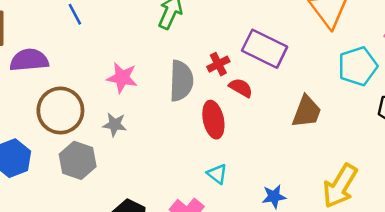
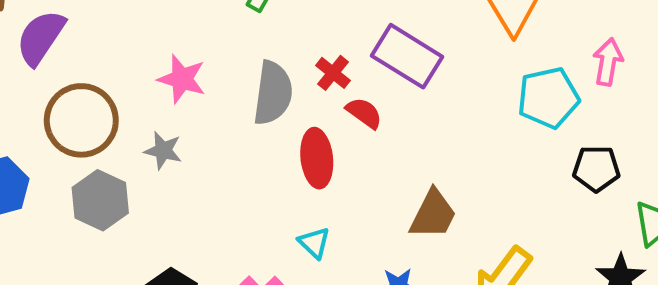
purple semicircle: (29, 60) -> (41, 37), turned -57
red cross: (218, 64) -> (333, 73), turned -30
brown trapezoid: (307, 112) -> (433, 214), moved

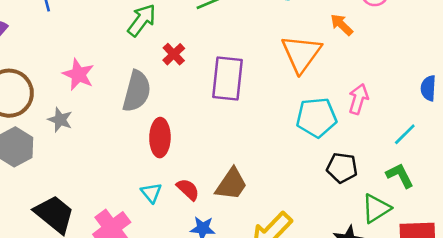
purple rectangle: (407, 56) -> (228, 78), turned 57
red cross: (333, 73) -> (174, 54), moved
red semicircle: (364, 113) -> (188, 189), moved

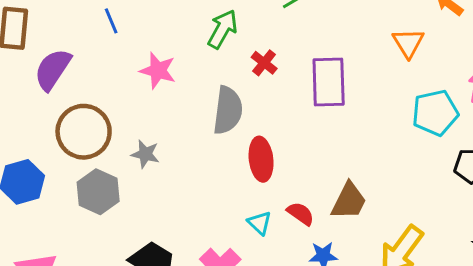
orange triangle: (301, 54) -> (408, 43), size x0.7
pink star: (78, 74) -> (158, 71), moved

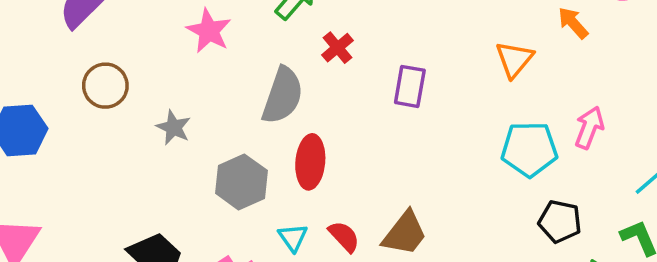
purple rectangle: (329, 82) -> (410, 86), size x0.7
brown circle: (84, 132) -> (105, 86), size x0.7
gray hexagon: (98, 192) -> (241, 182), moved

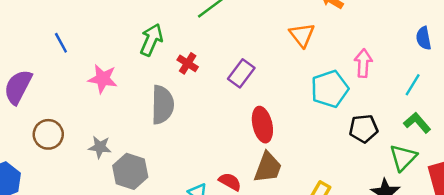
purple rectangle: (410, 86) -> (241, 73), turned 44
red ellipse: (310, 162) -> (262, 125), moved
gray hexagon: (241, 182) -> (130, 171), moved

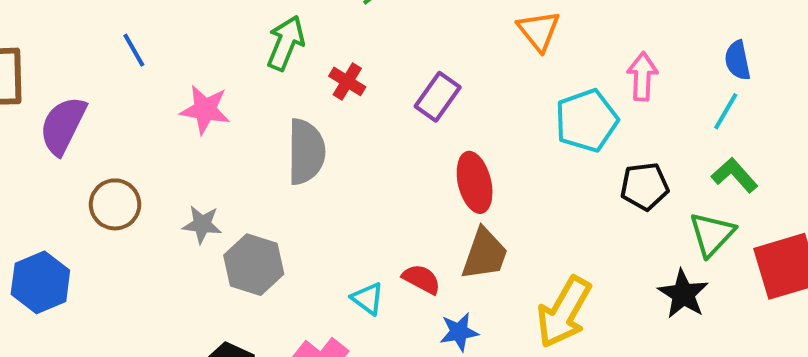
blue semicircle: (424, 38) -> (738, 60), moved

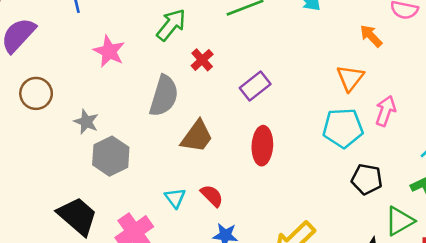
orange triangle: (539, 31) -> (350, 78), moved
brown trapezoid: (485, 254) -> (197, 136), moved

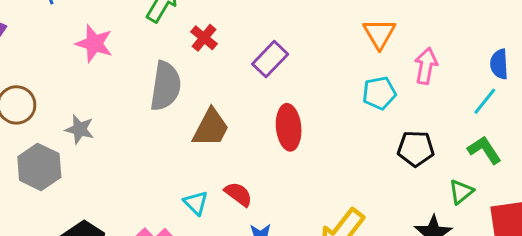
cyan pentagon: (343, 128) -> (379, 93), size x0.7
gray hexagon: (111, 156) -> (39, 167), moved
green triangle: (400, 221) -> (461, 192), size x0.7

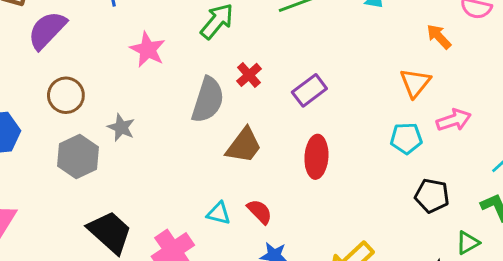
red cross: (204, 38) -> (249, 75), moved
pink arrow: (426, 66) -> (454, 120), turned 52
cyan triangle: (196, 203) -> (219, 213), turned -40

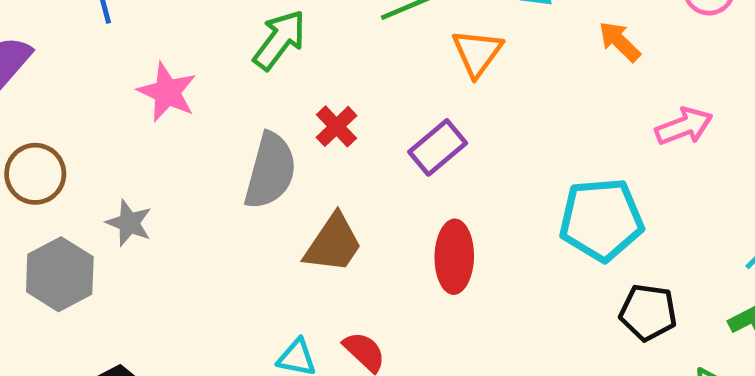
orange arrow: (439, 37) -> (620, 42), moved
orange triangle: (415, 83) -> (477, 53), moved
pink arrow: (454, 120) -> (684, 126), moved
cyan pentagon: (406, 138) -> (601, 220), size x1.6

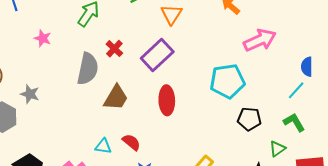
pink star: (167, 92) -> (43, 38), size x0.7
pink arrow: (684, 126) -> (260, 40), size x1.4
purple rectangle: (438, 147) -> (157, 55), size x1.4

